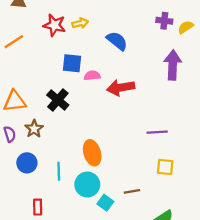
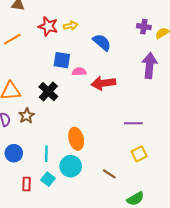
blue circle: (27, 163) -> (14, 153), moved
yellow square: (165, 167) -> (139, 154), turned -35
brown line: (132, 191) -> (109, 174), turned 40
cyan square: (105, 203) -> (48, 179), moved

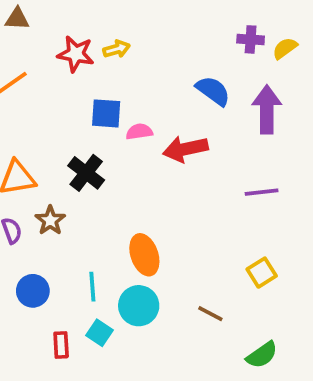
blue semicircle: (102, 42) -> (213, 91), moved
purple line: (133, 123) -> (262, 192), moved

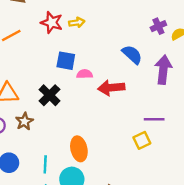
purple cross: (251, 39) -> (158, 26), turned -35
yellow square: (262, 273) -> (142, 140), moved

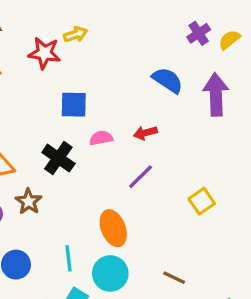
yellow arrow: (77, 22) -> (76, 34), moved
pink semicircle: (85, 74) -> (101, 138), moved
red arrow: (111, 88) -> (145, 133), size x0.6
purple line: (154, 119) -> (141, 177), moved, turned -36

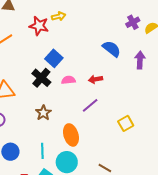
purple arrow: (216, 95) -> (140, 60), size x0.7
blue square: (74, 105) -> (54, 58), turned 36
black cross: (58, 158) -> (41, 78), moved
brown star: (29, 201) -> (43, 113), moved

